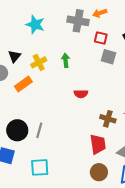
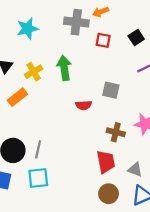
cyan star: (35, 25) -> (27, 29), turned -30
gray square: (108, 57) -> (111, 90), moved
green arrow: (66, 60) -> (64, 68), size x1.5
cyan square: (40, 167) -> (38, 178), moved

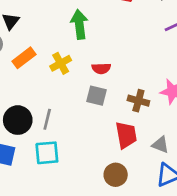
yellow cross: (34, 72) -> (61, 63), moved
gray square: (111, 90) -> (96, 96), moved
brown circle: (109, 194) -> (116, 175), moved

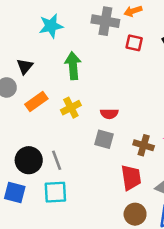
green arrow: (79, 24) -> (73, 66), moved
gray line: (47, 119) -> (57, 160), turned -36
brown circle: (116, 175) -> (135, 214), moved

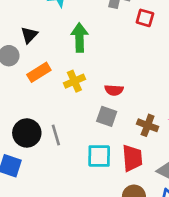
cyan square: (55, 192) -> (99, 156), moved

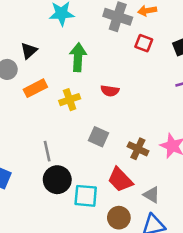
red semicircle: (114, 90) -> (110, 91), moved
black circle: (27, 133) -> (57, 180), moved
cyan square: (99, 156) -> (86, 196), moved
red trapezoid: (132, 158) -> (120, 180), turned 136

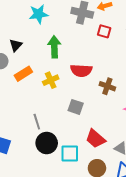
red semicircle: (110, 91) -> (81, 71), size x1.5
brown cross: (138, 149) -> (107, 86), moved

